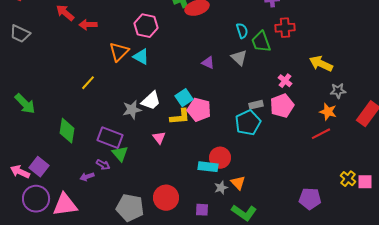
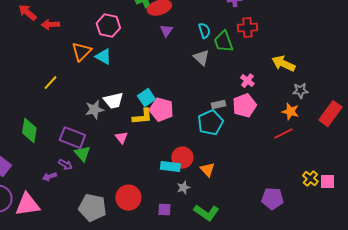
purple triangle: (208, 63) -> (166, 31), moved, turned 40
white trapezoid: (151, 101) -> (113, 101), turned 30
orange triangle: (238, 183) -> (207, 170), moved

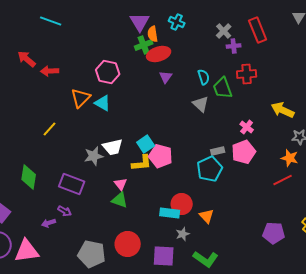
green triangle: (82, 154) -> (120, 200), moved, turned -30
purple pentagon: (272, 199) -> (274, 233), moved
purple square: (164, 210) -> (164, 256), size x1.6

